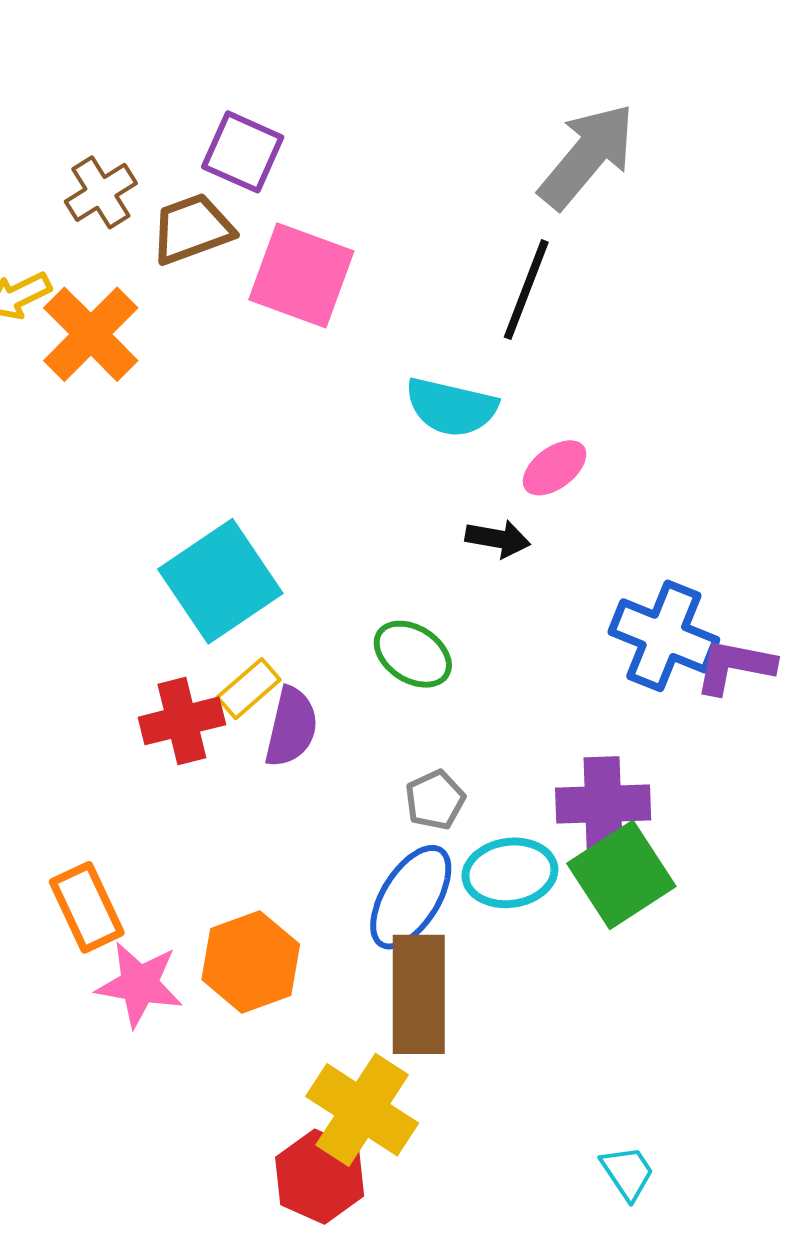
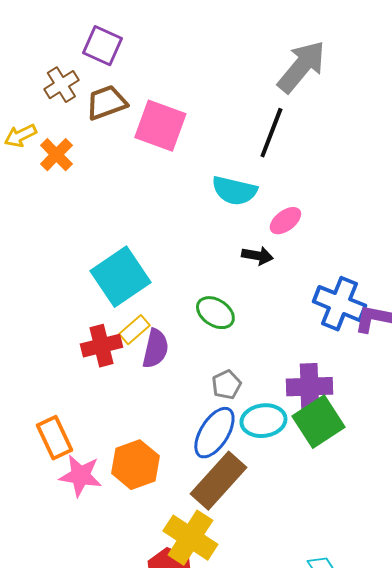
purple square: (243, 152) -> (102, 46), moved
orange cross: (91, 334) -> (56, 155), size x0.7
brown rectangle: (419, 994) -> (218, 481), turned 42

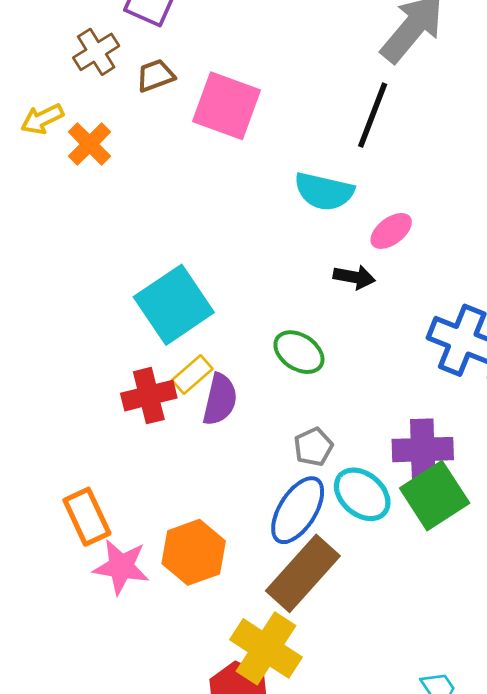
brown trapezoid: (106, 103) -> (155, 76), size x0.7
cyan ellipse: (263, 421) -> (362, 494), turned 48

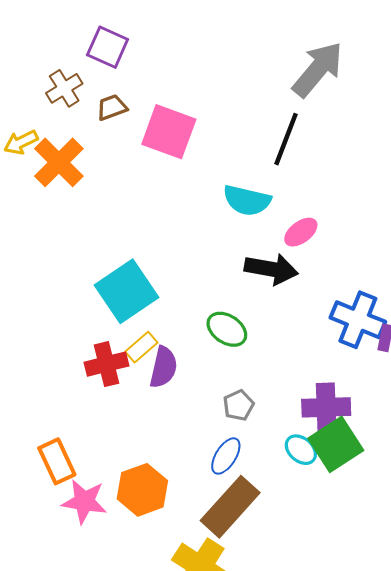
orange cross: (90, 144) -> (59, 162), size x1.4
black arrow: (354, 277) -> (271, 269), size x1.6
cyan ellipse: (362, 494) -> (301, 450), moved, size x0.7
blue ellipse: (298, 510) -> (226, 456), size x0.7

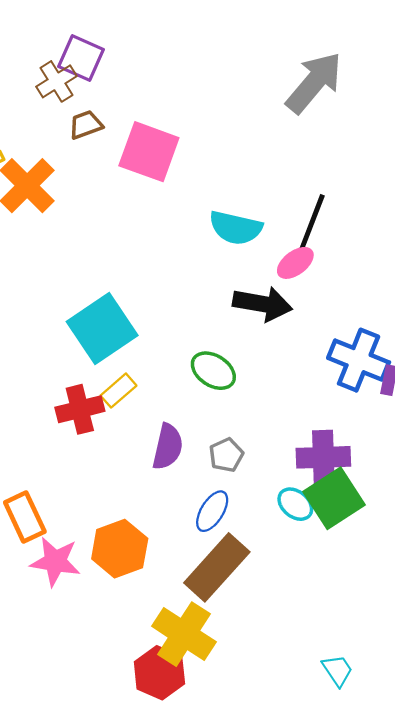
brown cross: (64, 88) -> (56, 81), moved
black line: (286, 139) -> (312, 223), moved
purple semicircle: (164, 367) -> (168, 447), moved

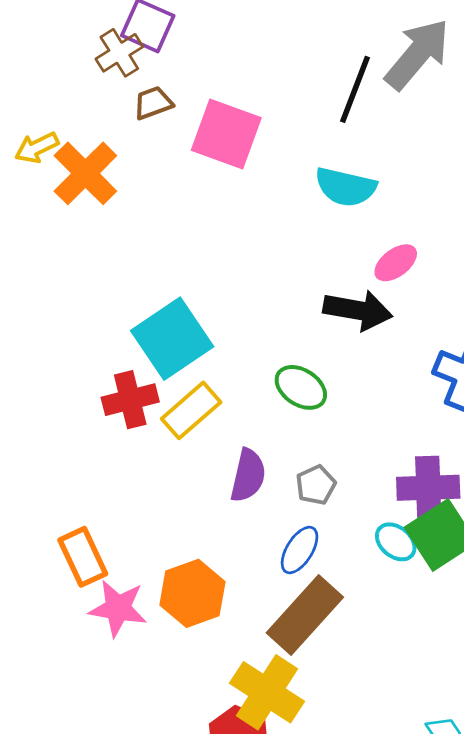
black line: (312, 223) -> (355, 89), moved
cyan semicircle: (236, 228) -> (346, 187), moved
yellow rectangle: (118, 391) -> (191, 410), size x1.4
red cross: (80, 409) -> (130, 400), moved

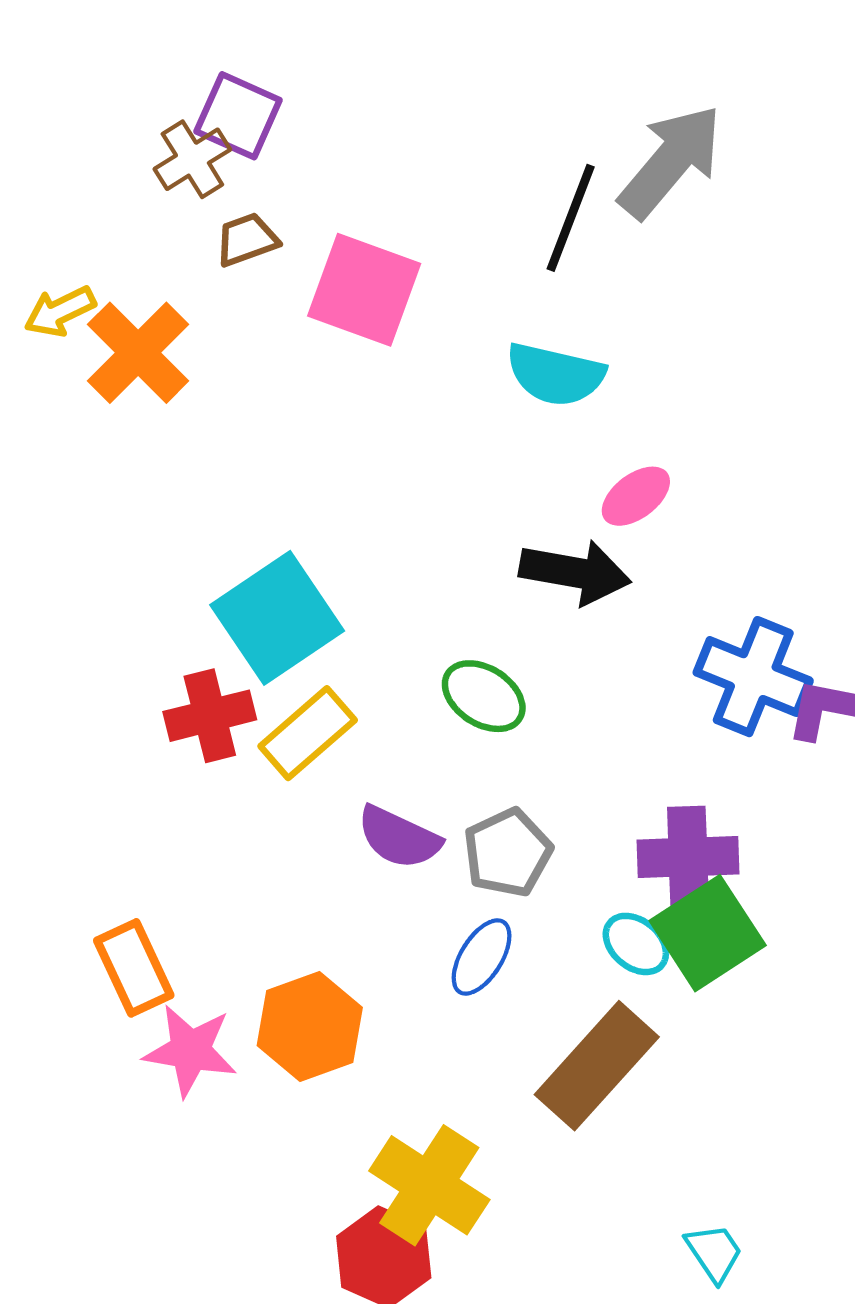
purple semicircle: (248, 475) -> (399, 837), turned 102
gray pentagon: (316, 485) -> (508, 853), size x1.4
brown rectangle: (305, 615) -> (597, 1066), moved

